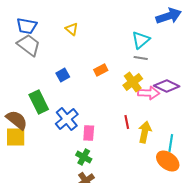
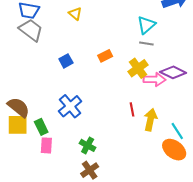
green rectangle: (39, 102) -> (41, 127), moved, size x0.7
pink rectangle: (89, 133) -> (46, 145), moved
cyan line: (171, 143) -> (177, 131), turned -42

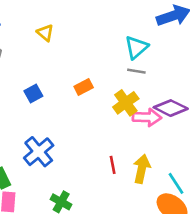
red line: (132, 109) -> (113, 165), moved

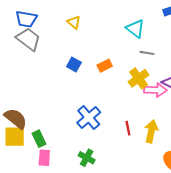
cyan triangle: (136, 47) -> (135, 29), moved, turned -42
blue square: (33, 94) -> (74, 65), moved, turned -32
blue cross: (39, 152) -> (89, 118), moved

